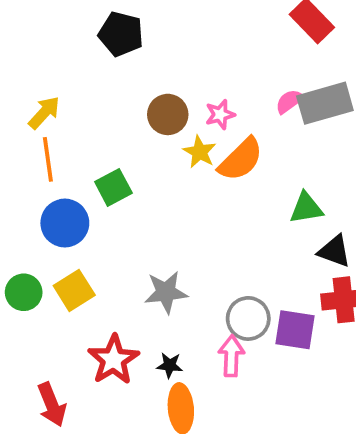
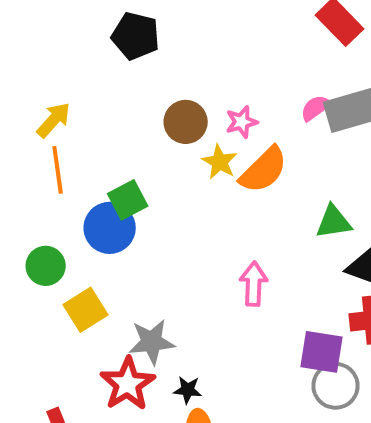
blue circle: (65, 223) -> (110, 228), moved
green circle: (24, 292) -> (46, 266), moved
gray star: (166, 292) -> (152, 342), moved
gray circle: (248, 318) -> (336, 386), moved
pink arrow: (231, 356) -> (254, 284), moved

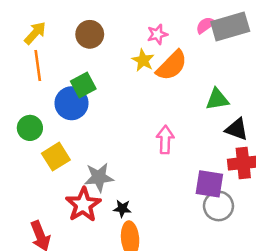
brown circle: (186, 122) -> (90, 34), moved

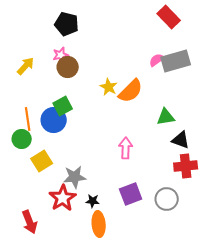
pink star: (157, 34) -> (61, 55), moved
orange line: (38, 66) -> (28, 119), moved
purple square: (209, 184) -> (131, 194), moved, turned -30

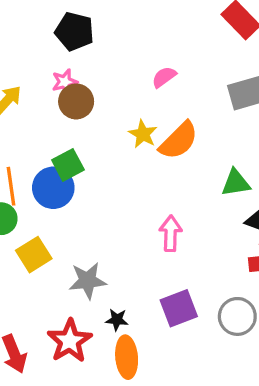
pink semicircle: (157, 60) -> (164, 77), moved
red star: (63, 198) -> (70, 341), moved

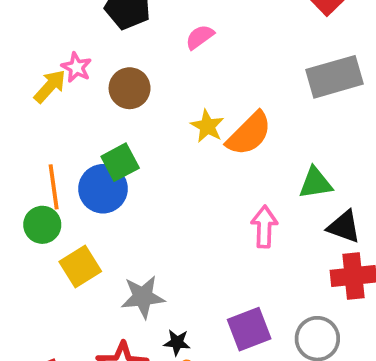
pink semicircle: (164, 77) -> (200, 37), moved
pink star: (65, 82) -> (76, 67), moved, turned -30
pink arrow: (171, 233) -> (264, 227), moved

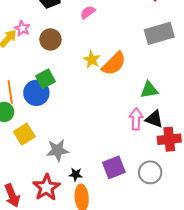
pink arrow: (264, 227) -> (136, 119), moved
black triangle: (344, 227) -> (154, 119), moved

